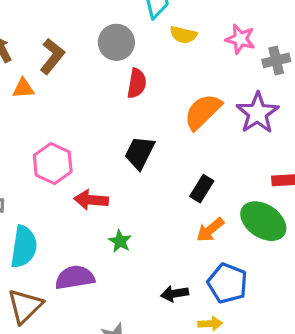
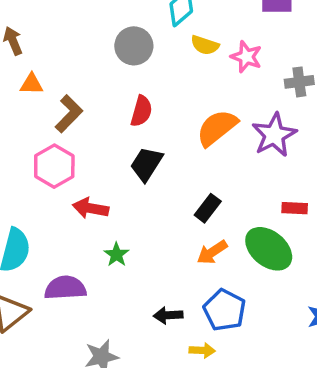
pink star: (240, 39) -> (246, 57), moved
brown L-shape: (52, 56) -> (69, 114), moved
red semicircle: (137, 83) -> (141, 111), moved

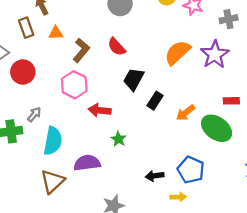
red semicircle: (141, 111) -> (117, 47), moved, turned 126
black rectangle: (208, 208) -> (155, 101), moved
orange arrow: (212, 252) -> (186, 113), moved

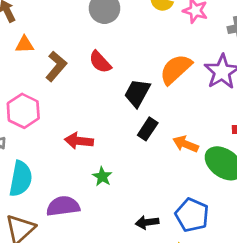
black trapezoid: (134, 79) -> (137, 93), moved
pink hexagon: (74, 85) -> (23, 111), moved
orange arrow: (186, 113) -> (186, 144), turned 60

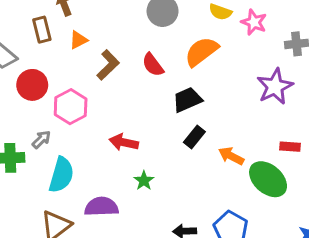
orange triangle: (25, 45) -> (78, 40), turned -30
orange semicircle: (176, 69) -> (201, 52), moved
black trapezoid: (137, 93) -> (187, 100), turned 32

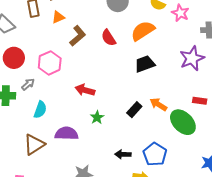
red circle: (32, 85) -> (14, 58), moved
black trapezoid: (187, 100) -> (145, 64), moved
black rectangle: (194, 137) -> (134, 110), moved
cyan semicircle: (61, 175) -> (40, 110), size x0.7

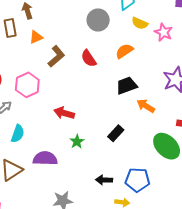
orange semicircle: (143, 31) -> (124, 51), size x0.7
orange arrow: (158, 104) -> (146, 106), moved
blue pentagon: (155, 154) -> (137, 180), turned -30

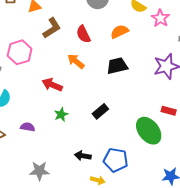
orange arrow: (146, 106) -> (76, 61), moved
purple semicircle: (45, 158) -> (28, 127), size x0.6

